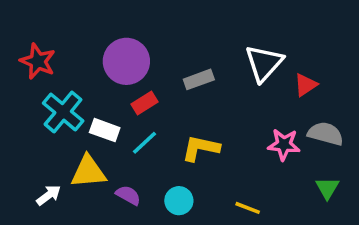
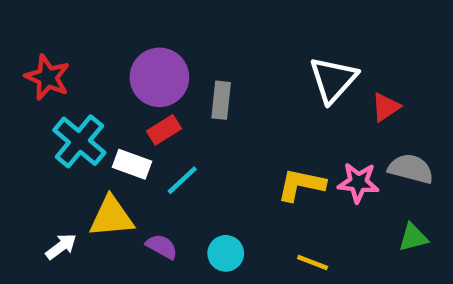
gray rectangle: (199, 79) -> (221, 100), moved, turned -64
red rectangle: (144, 103) -> (164, 130), moved
yellow L-shape: (201, 148) -> (301, 185), moved
green triangle: (327, 188) -> (413, 237), turned 45

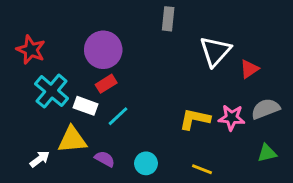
gray rectangle: (221, 100) -> (168, 19), moved
gray semicircle: (411, 169) -> (265, 109), turned -36

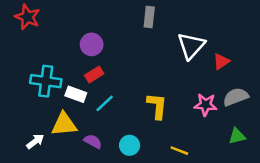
red star: (31, 50) -> (27, 17), moved
purple circle: (103, 50) -> (92, 44), size x0.7
cyan cross: (52, 91) -> (46, 81), turned -32
yellow L-shape: (195, 119) -> (157, 106), moved, turned 84

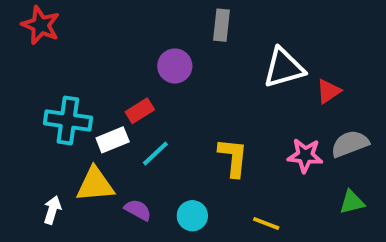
purple circle: (92, 44) -> (175, 66), moved
white triangle: (191, 46) -> (284, 68), turned 32
white rectangle: (76, 94) -> (113, 140), turned -42
white arrow: (35, 141) -> (52, 210), turned -36

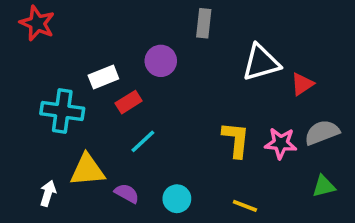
white rectangle: (113, 140) -> (103, 77), moved
yellow L-shape: (233, 157) -> (236, 140), moved

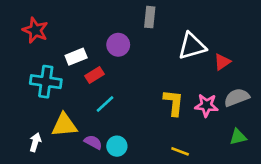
red star: (37, 23) -> (35, 30), moved
cyan circle: (177, 199) -> (117, 146), moved

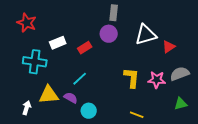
purple circle: (118, 45) -> (109, 34), moved
red rectangle: (95, 75) -> (85, 48), moved
purple semicircle: (93, 142) -> (71, 98), moved

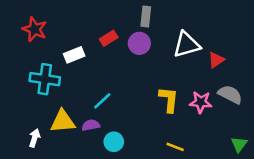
red rectangle: (85, 48) -> (109, 38), moved
gray semicircle: (180, 74) -> (230, 94), turned 48
purple semicircle: (71, 98) -> (91, 125), turned -40
green triangle: (181, 104) -> (239, 144), moved, turned -40

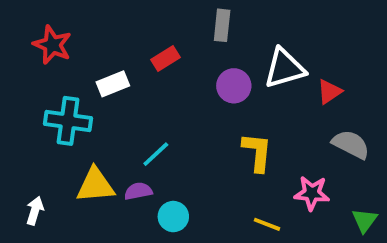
purple circle: (139, 43) -> (234, 86), moved
pink star: (201, 102) -> (312, 193), moved
white arrow: (35, 138) -> (35, 211), moved

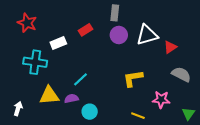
purple circle: (234, 86) -> (119, 35), moved
yellow L-shape: (257, 152) -> (133, 78), turned -105

